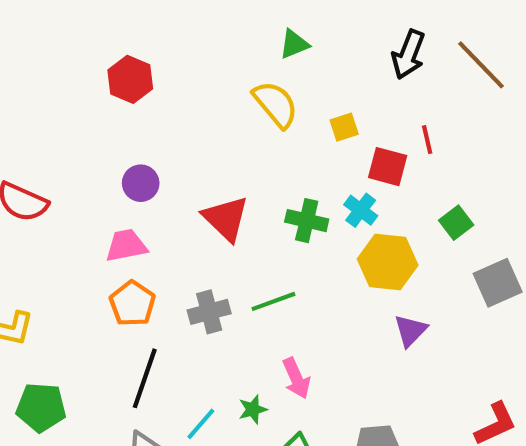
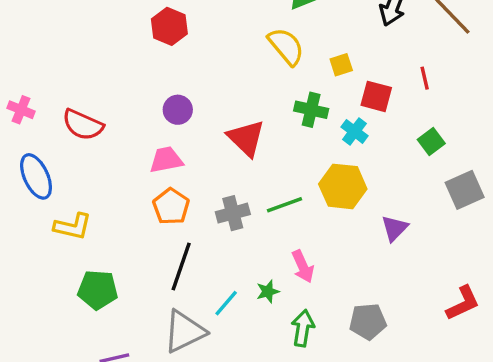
red line: (427, 140) -> (425, 78), moved
green cross: (307, 221) -> (311, 110), moved
yellow hexagon: (388, 262) -> (343, 186), moved

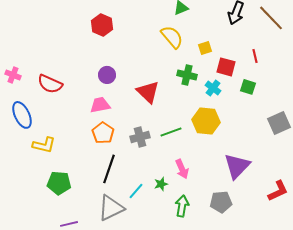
green square: (431, 141) -> (248, 87), moved, turned -35
purple triangle: (395, 228) -> (237, 166), moved, size x1.6

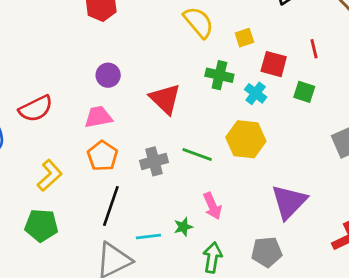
red semicircle: (50, 84) -> (36, 109), moved, turned -50
green line: (171, 132) -> (197, 154), turned 40
yellow L-shape: (44, 145) -> (50, 175), moved, turned -55
cyan line: (136, 191) -> (148, 237), turned 42

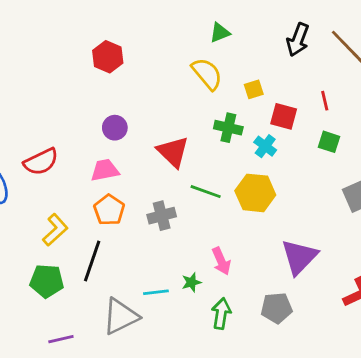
green square: (304, 92) -> (329, 142), moved
green line: (197, 154) -> (206, 192), moved
black line: (111, 206) -> (92, 261), moved

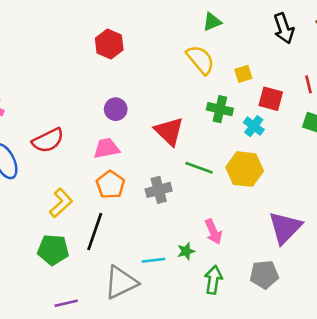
black arrow: (298, 40) -> (284, 28), turned -40

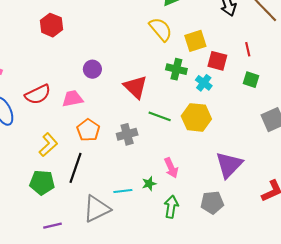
red hexagon: (109, 44) -> (51, 25), moved
yellow square: (243, 74) -> (195, 41), size x1.5
pink trapezoid: (107, 148) -> (72, 99), moved

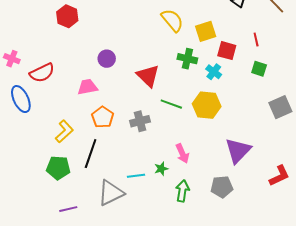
red semicircle: (38, 94) -> (42, 73), moved

